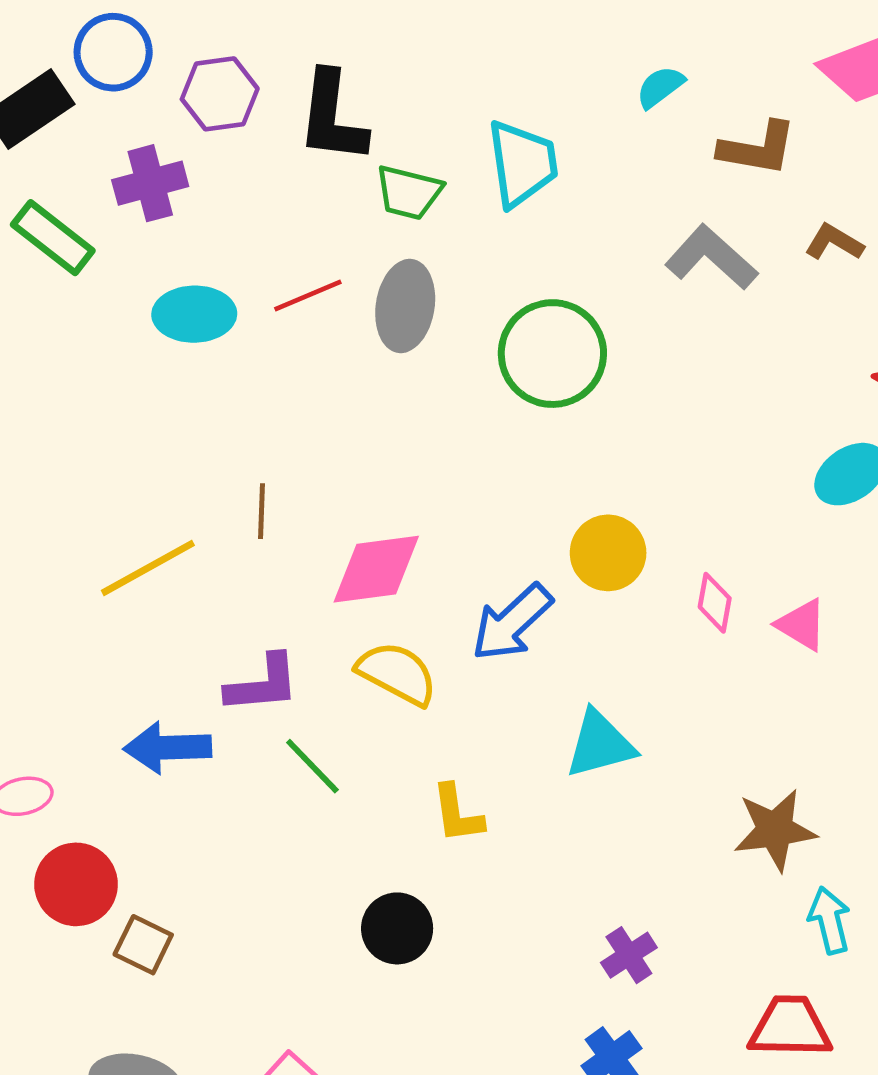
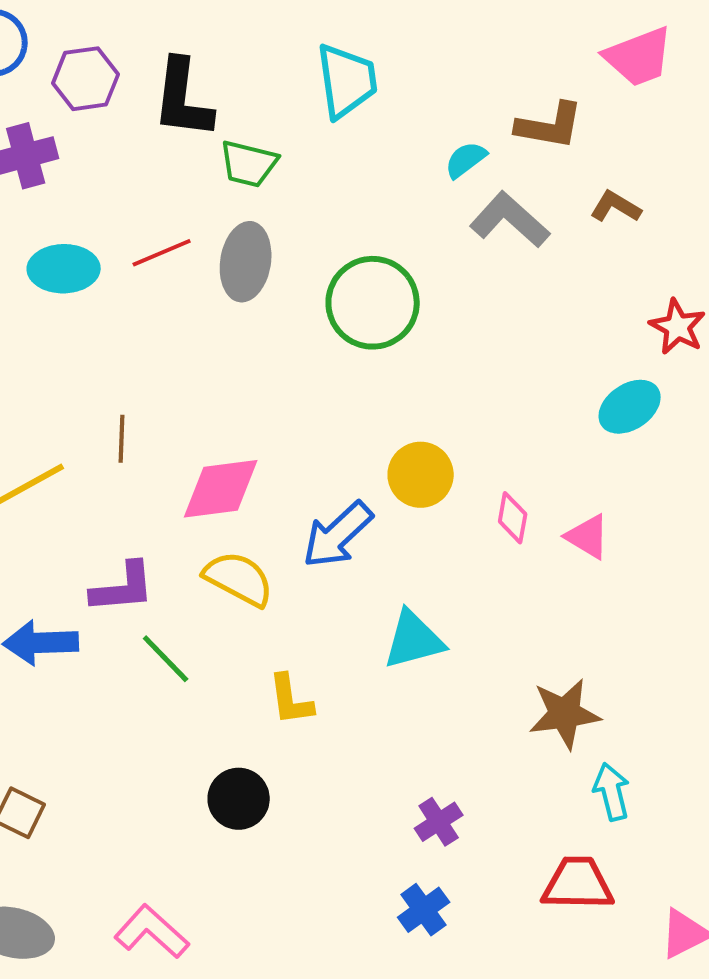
cyan semicircle: (660, 87) -> (466, 160), moved
cyan trapezoid: (522, 163) -> (347, 81), moved

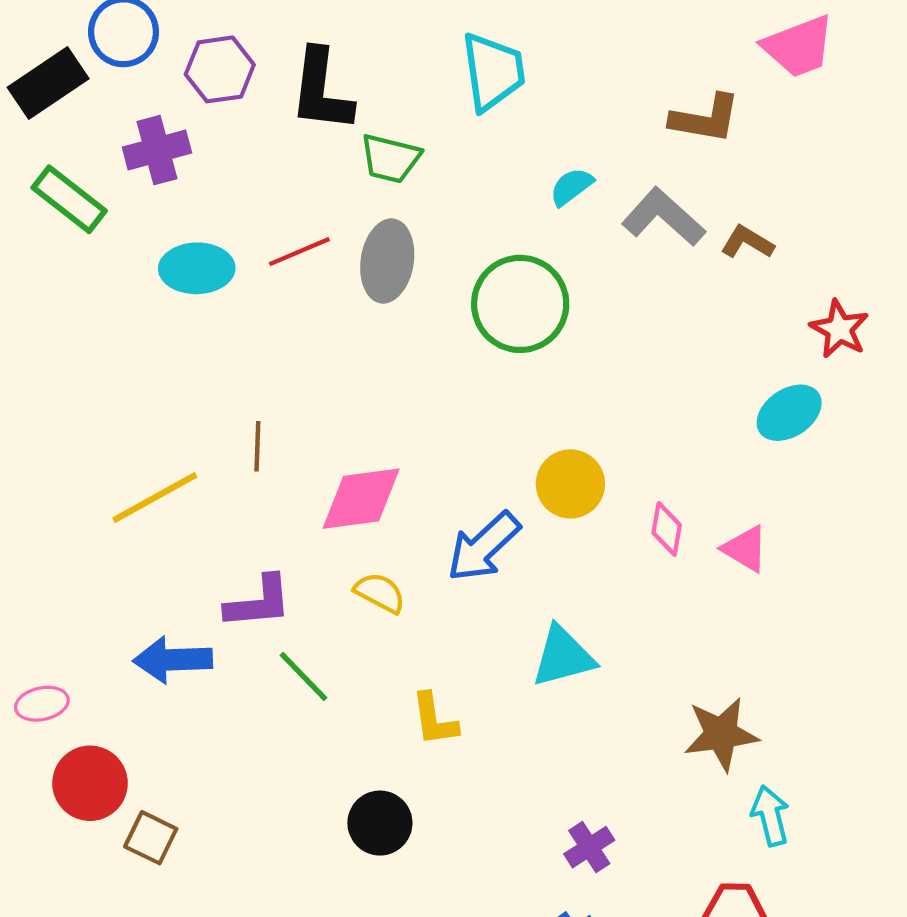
cyan semicircle: (466, 160) -> (571, 187), moved
brown L-shape: (616, 207) -> (747, 242), moved
yellow semicircle: (239, 579) -> (380, 593), size x0.7

